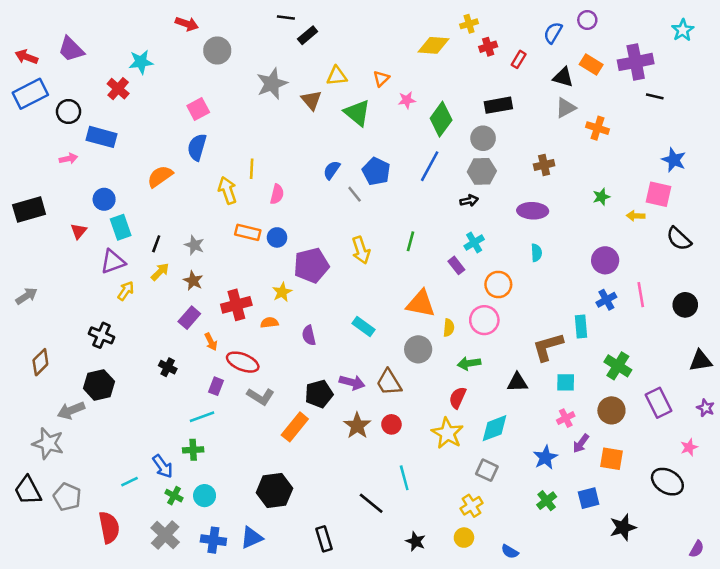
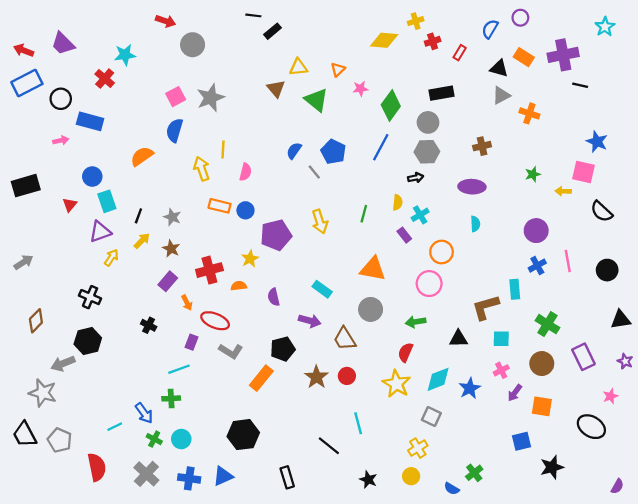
gray star: (272, 84) -> (211, 98), moved
yellow semicircle: (449, 328) -> (398, 202), moved
purple arrow: (352, 382) -> (310, 321), moved
blue star: (545, 457) -> (470, 388), moved
green cross: (547, 501) -> (474, 473), moved

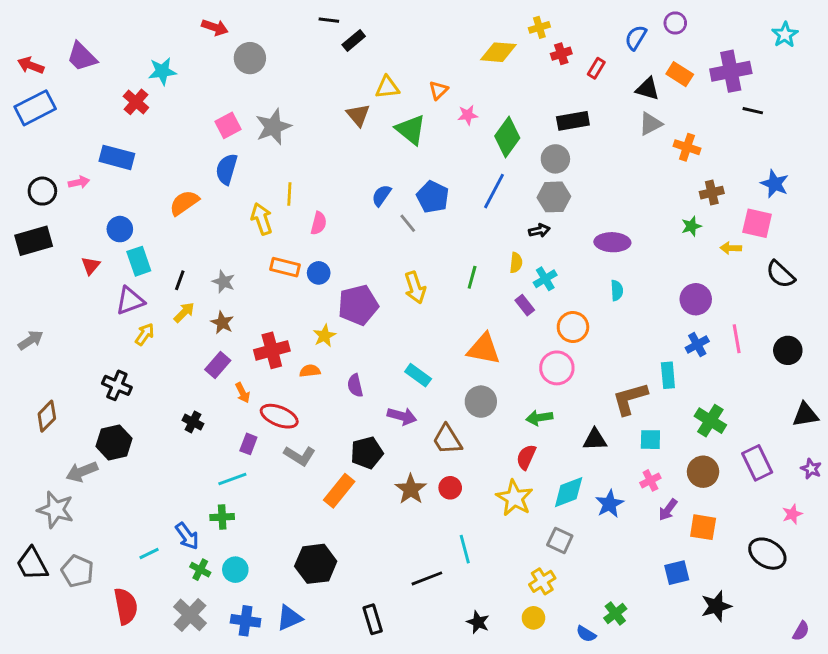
black circle: (61, 99) -> (42, 191), moved
brown cross: (482, 146) -> (712, 193), moved
black line: (329, 446) -> (427, 578), turned -60

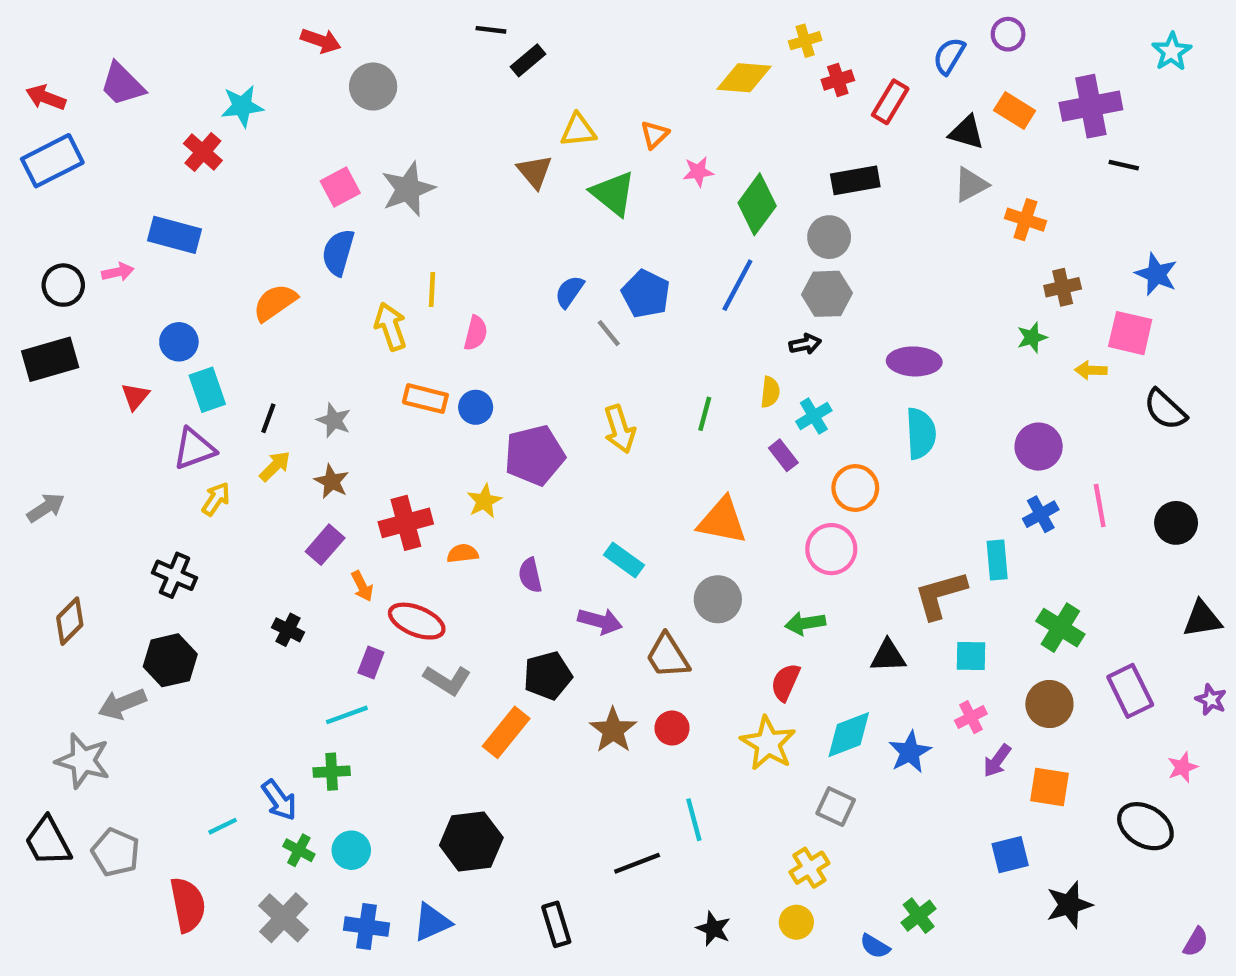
red rectangle: (596, 68) -> (890, 102), size x1.4
cyan semicircle: (617, 290) -> (921, 433), size x1.6

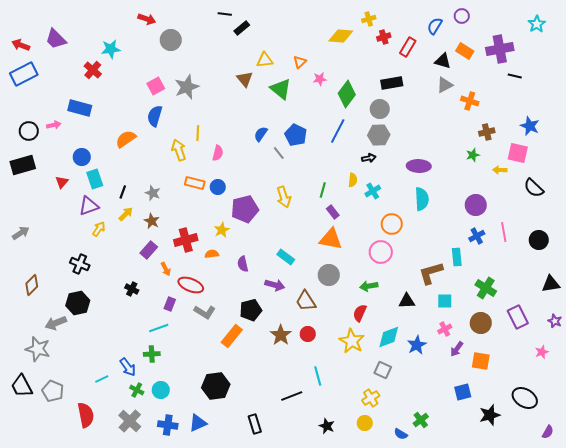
purple rectangle: (783, 455) -> (333, 212), moved
black ellipse: (1145, 826) -> (525, 398), moved

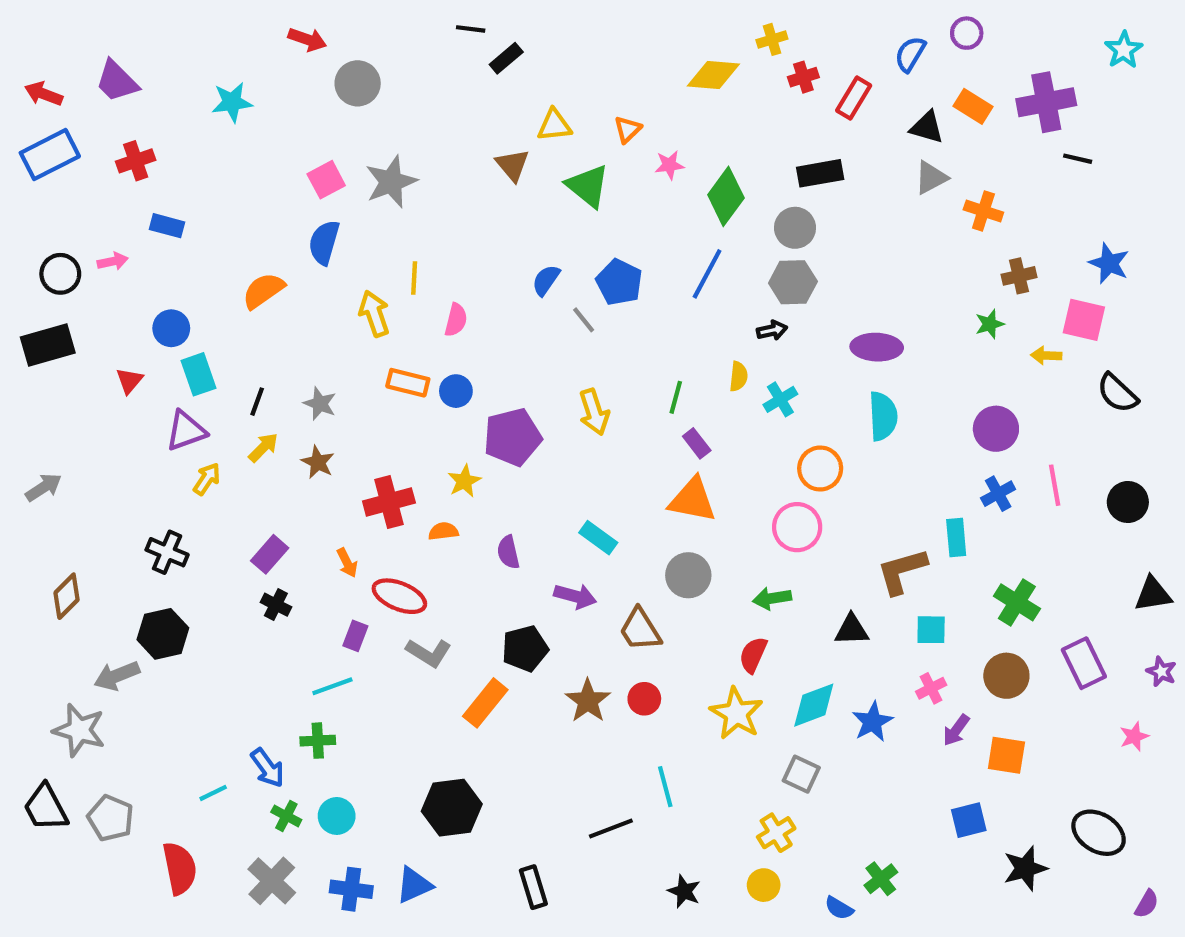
red cross: (93, 70) -> (136, 161), moved, turned 30
blue rectangle: (80, 108) -> (167, 226), size x0.7
purple rectangle: (149, 250) -> (270, 554), moved

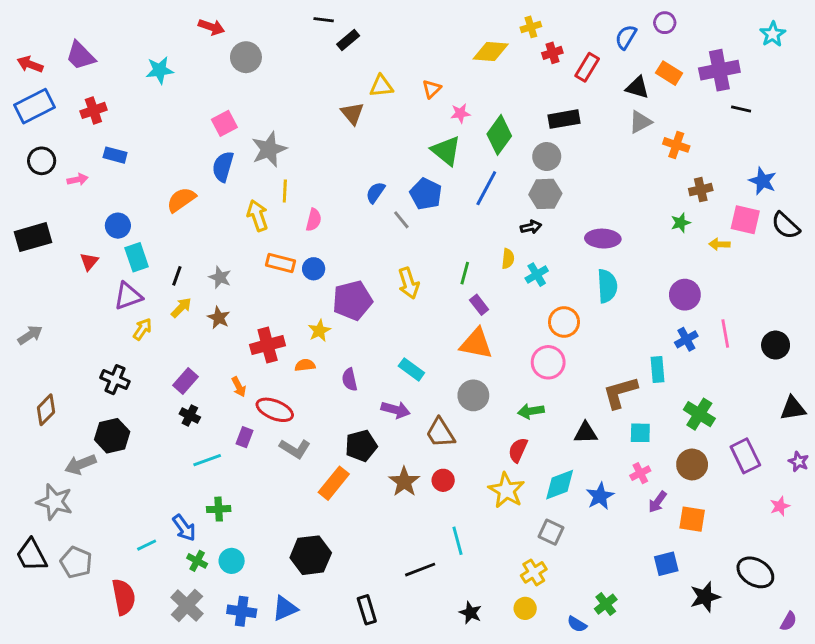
gray star: (391, 182) -> (269, 149), moved
green triangle: (588, 186) -> (446, 151), moved
black circle: (60, 274) -> (42, 161), moved
black semicircle: (1117, 393) -> (786, 226), moved
cyan line: (332, 686) -> (207, 460), moved

